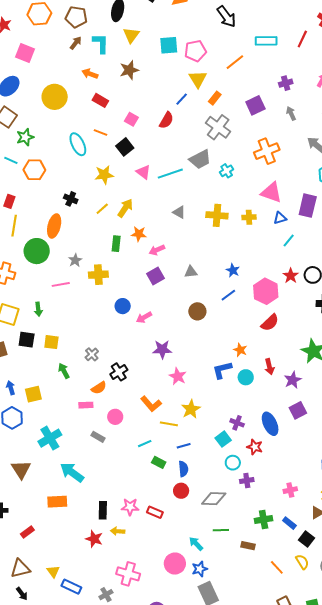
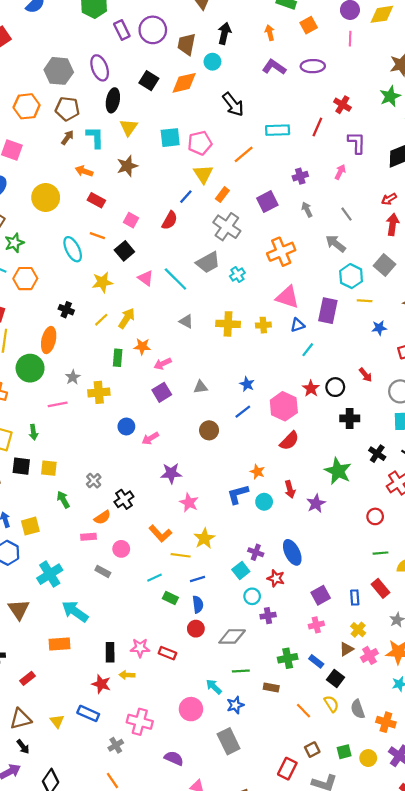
cyan line: (170, 174) -> (175, 279), turned 65
purple square: (298, 410) -> (321, 595), moved
blue star: (200, 569) -> (235, 705), moved
blue rectangle: (71, 587) -> (88, 713), moved

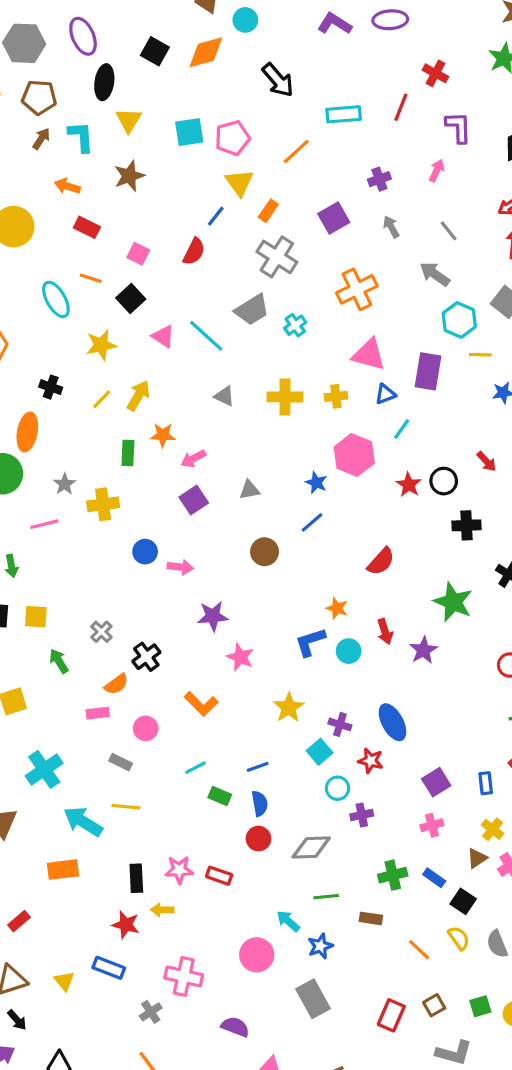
pink hexagon: (284, 406) -> (354, 455), moved
pink arrow: (150, 438) -> (180, 567), turned -140
yellow star: (204, 538) -> (289, 708), moved
yellow line: (181, 555) -> (126, 807), moved
red rectangle: (287, 769) -> (391, 1015), moved

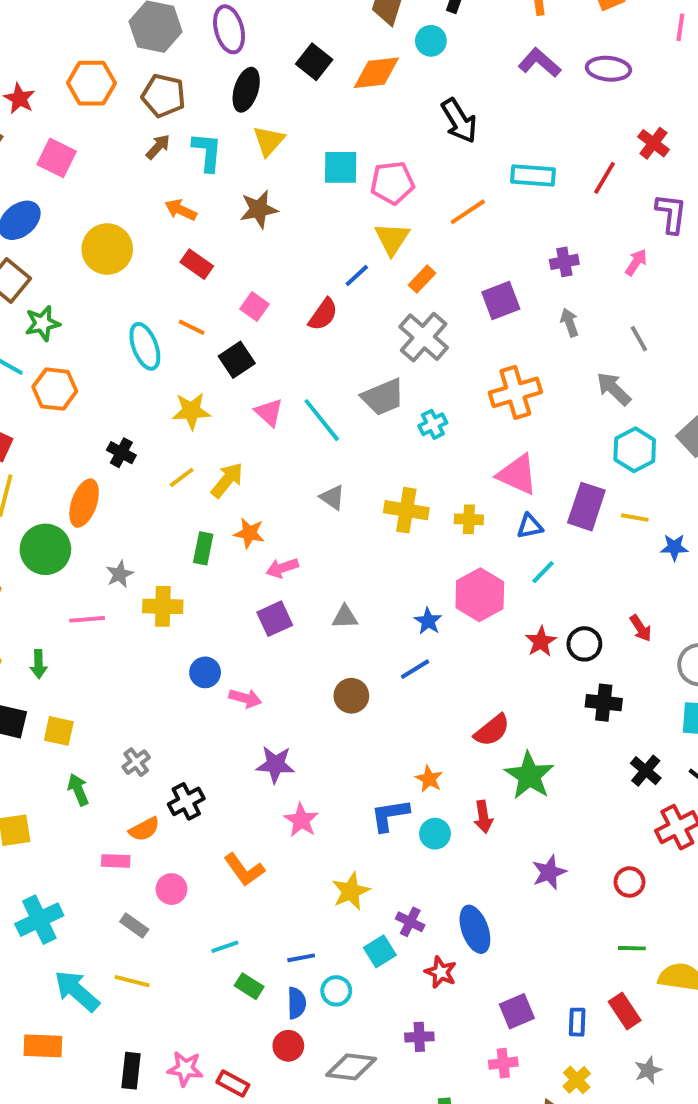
yellow line: (480, 355) -> (635, 518), moved
green star: (453, 602) -> (529, 776), moved
purple star: (423, 650) -> (549, 872), moved
cyan circle: (338, 788) -> (336, 991), moved

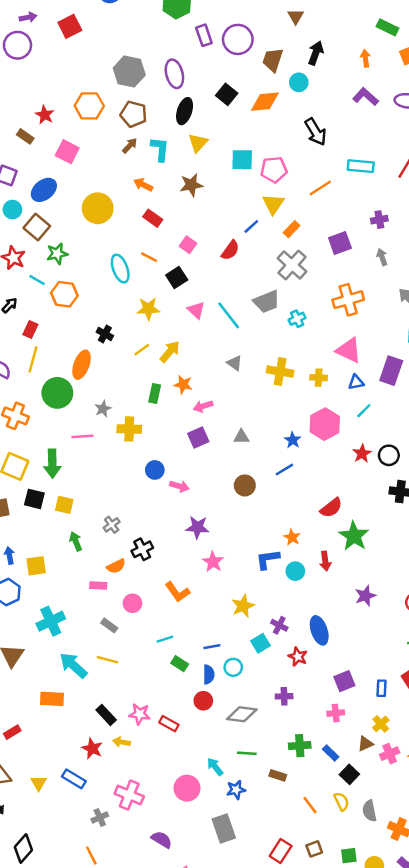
green arrow: (39, 664) -> (52, 464), size x1.6
black rectangle: (131, 1071) -> (106, 715), turned -50

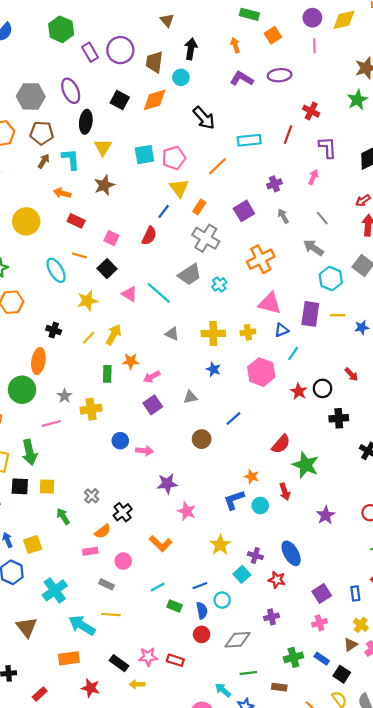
blue star: (293, 440) -> (213, 369), moved
red star: (92, 748) -> (90, 688), moved

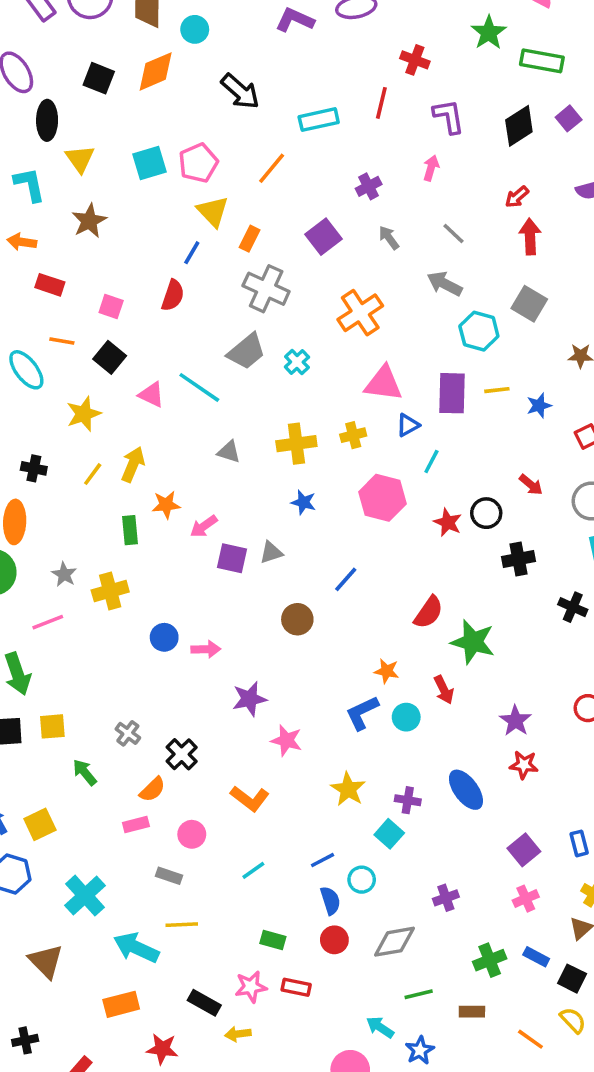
purple square: (153, 405) -> (232, 558), moved, turned -36
red star: (277, 580) -> (524, 765), moved
green rectangle: (175, 606) -> (273, 940), moved

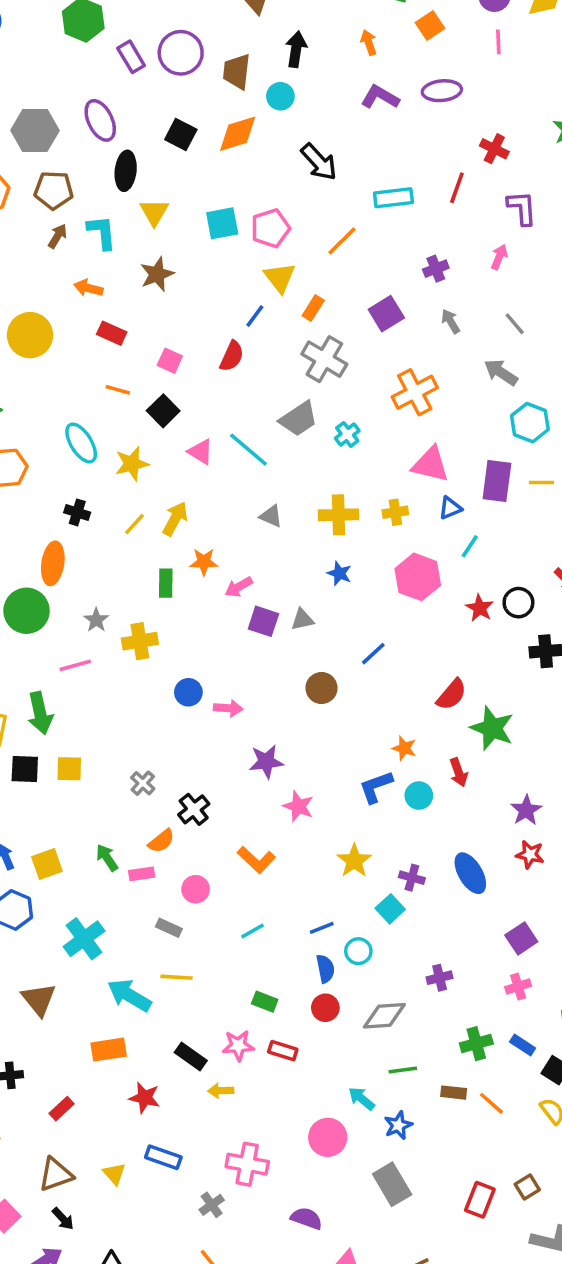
cyan ellipse: (26, 370) -> (81, 443), moved
green arrow: (85, 772) -> (107, 858), moved
orange line: (530, 1039) -> (491, 1103), moved

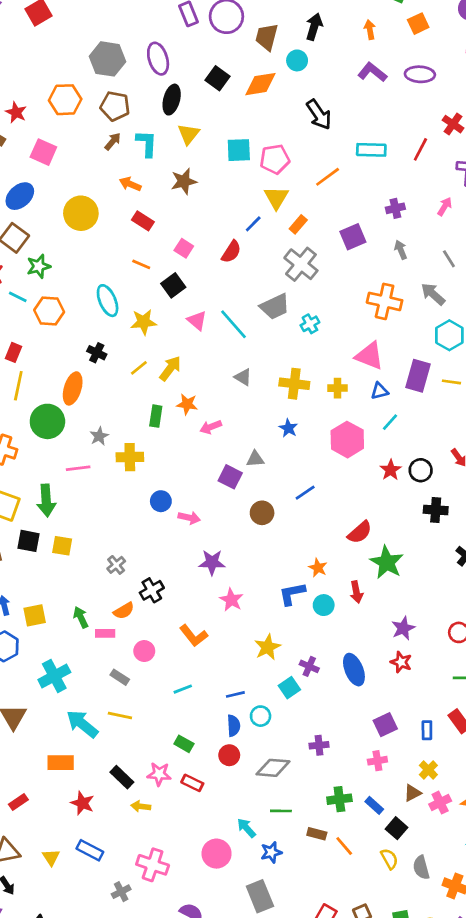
orange cross: (415, 392) -> (385, 301), moved, turned 32
purple square: (263, 621) -> (230, 477), moved

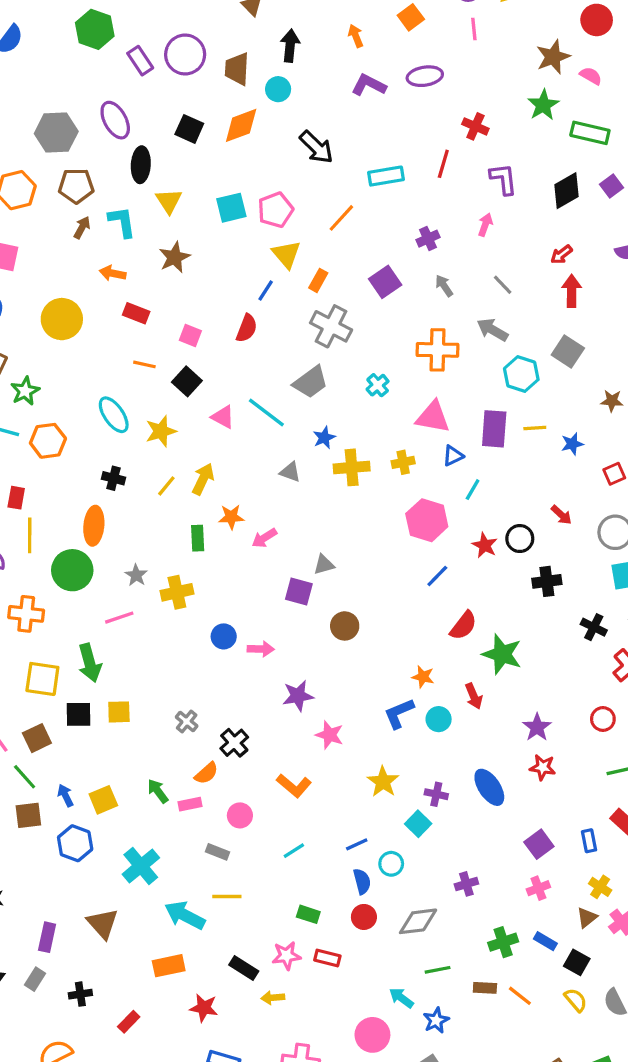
cyan cross: (310, 324) -> (378, 385), moved
blue star: (288, 428) -> (324, 438), moved, turned 30
blue line: (305, 493) -> (437, 576), moved

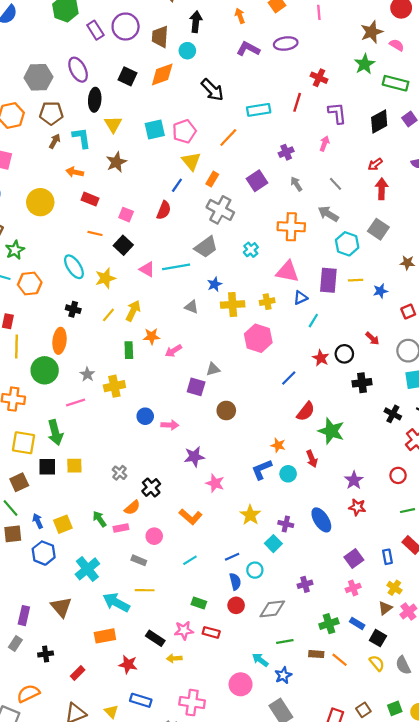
cyan line: (266, 413) -> (176, 267), turned -48
pink hexagon: (427, 520) -> (258, 338), moved

